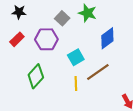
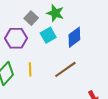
cyan square: (76, 57) -> (48, 35), moved
yellow line: (76, 84) -> (30, 69), moved

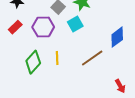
blue diamond: (74, 37) -> (117, 37), moved

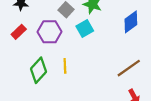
blue diamond: (117, 37) -> (131, 22), moved
brown line: (92, 58) -> (129, 68), moved

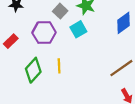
red rectangle: (19, 32) -> (11, 41), moved

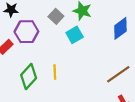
purple hexagon: (44, 33) -> (26, 32), moved

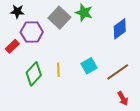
gray square: (56, 16) -> (59, 18), size x1.5
cyan square: (75, 35) -> (89, 66), moved

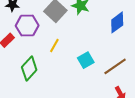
yellow line: (58, 70) -> (54, 45), moved, turned 32

